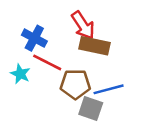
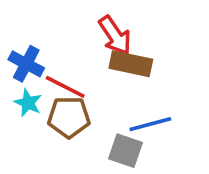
blue cross: (34, 38) -> (26, 64), moved
brown pentagon: (75, 84) -> (69, 117), moved

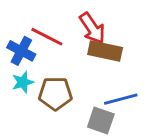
red line: (65, 87) -> (47, 37), moved
cyan star: (28, 103) -> (23, 82), turned 30

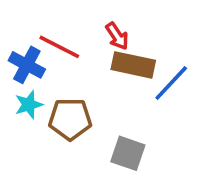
red arrow: (92, 28) -> (117, 36), size x0.7
blue line: (121, 99) -> (171, 83), moved, turned -32

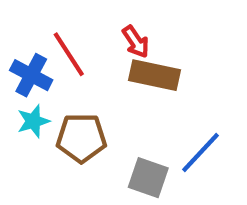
red line: (59, 47) -> (69, 54), turned 30
blue line: (171, 83) -> (201, 153), moved

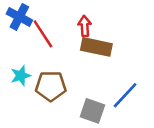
red arrow: (136, 42) -> (85, 26), turned -150
blue cross: (31, 75) -> (19, 17), moved

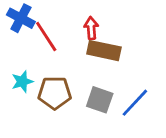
gray square: (92, 111) -> (100, 100), moved

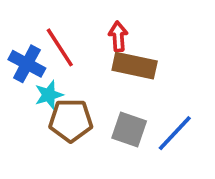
blue cross: (21, 18) -> (27, 64), moved
cyan star: (22, 82) -> (49, 95), moved

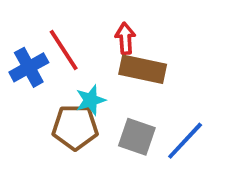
blue cross: (27, 64) -> (29, 67), turned 33
cyan star: (49, 95) -> (91, 100), moved

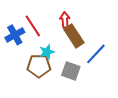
brown rectangle: (143, 69) -> (74, 36), turned 45
blue line: (185, 141) -> (96, 54), moved

